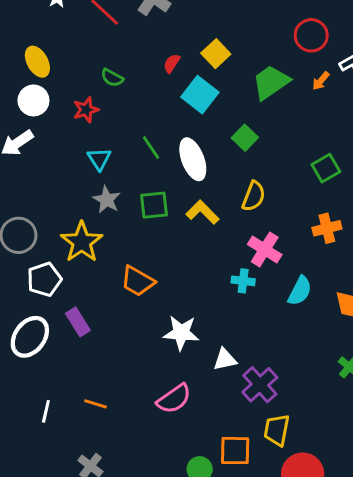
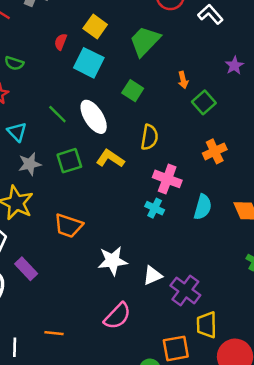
orange arrow: (321, 81) -> (183, 80), moved, turned -42
gray star: (107, 200) -> (30, 164), turned -30
cyan cross: (243, 281) -> (155, 208), turned 30

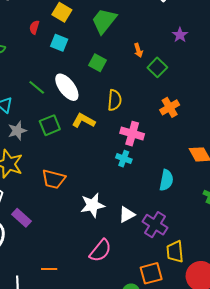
cyan square: (89, 63) -> (59, 43), size x0.7
cyan semicircle: (203, 207) -> (166, 180), moved

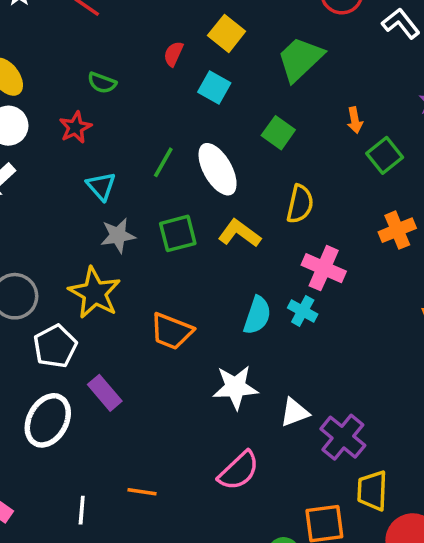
green line: (37, 87) -> (163, 162), turned 72
cyan semicircle: (166, 180) -> (257, 315), moved

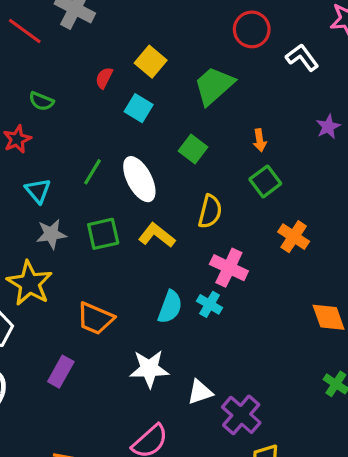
green square: (385, 155) -> (265, 181), moved
orange cross: (397, 230) -> (294, 237), turned -36
purple rectangle: (105, 393) -> (61, 372), moved, turned 68

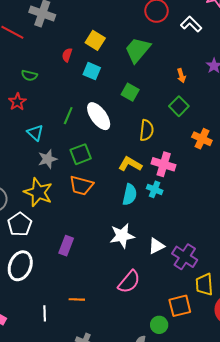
orange arrow: (260, 140) -> (181, 76), moved
yellow L-shape: (157, 235) -> (130, 164), moved
orange trapezoid: (95, 318) -> (81, 186), moved

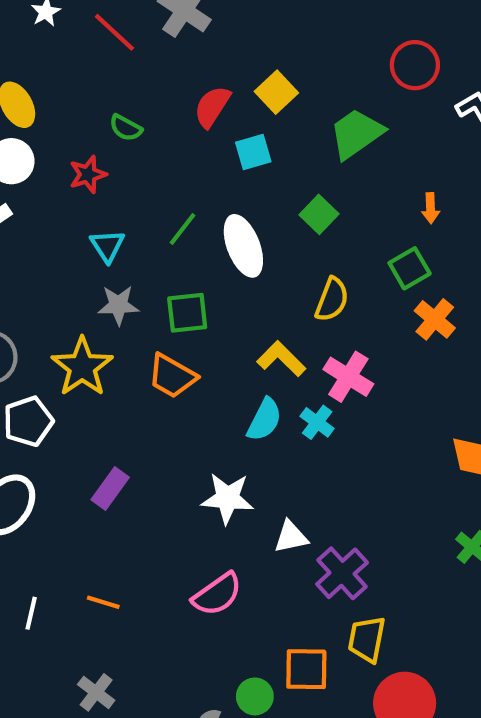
red semicircle: (67, 55) -> (212, 107), size x1.5
cyan square: (92, 71) -> (253, 152), turned 36
orange cross: (202, 139) -> (435, 319), moved

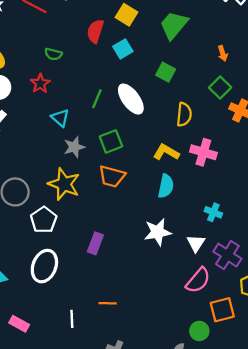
cyan cross: (317, 422) -> (213, 212), moved
white triangle: (291, 537) -> (196, 243), turned -30
pink semicircle: (217, 594) -> (198, 280), moved

